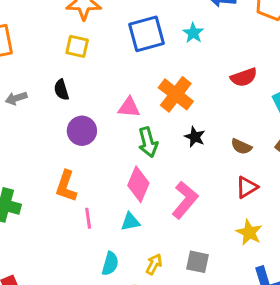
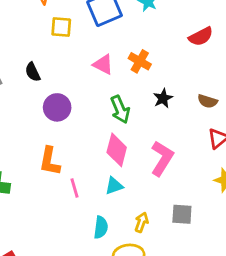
yellow square: (77, 46) -> (61, 27), moved
orange cross: (176, 94) -> (140, 61), size x0.7
pink triangle: (129, 107) -> (103, 65), moved, turned 30
black star: (195, 137) -> (163, 98), turned 30

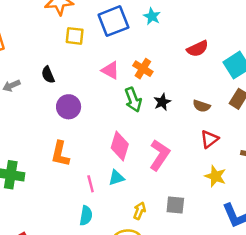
green arrow: (120, 109) -> (133, 100), moved
pink line: (74, 188) -> (91, 184), moved
cyan semicircle: (101, 227) -> (86, 216), moved

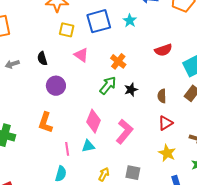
pink triangle: (110, 70) -> (81, 55), moved
green arrow: (133, 100) -> (108, 85), turned -126
brown semicircle: (201, 106) -> (162, 96), turned 64

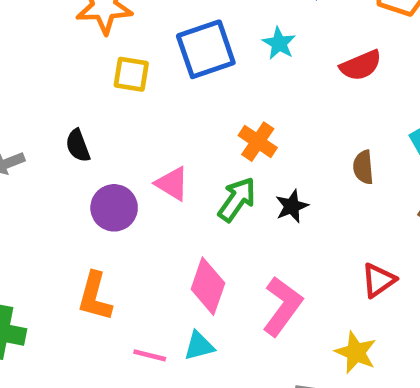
red semicircle: (163, 50) -> (361, 65), moved
pink triangle: (81, 55) -> (172, 184), moved
brown semicircle: (162, 96) -> (363, 167), moved
pink line: (67, 149) -> (150, 355), turned -64
yellow star: (167, 153) -> (356, 352), moved

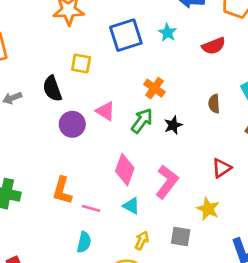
yellow square: (131, 74) -> (81, 64), moved
black semicircle: (78, 146) -> (52, 89), size x1.4
orange L-shape: (95, 296) -> (62, 190), moved
cyan triangle: (199, 346) -> (131, 206), moved, turned 42

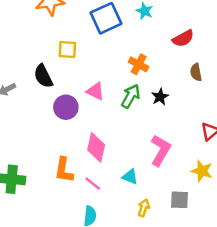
red semicircle: (214, 46) -> (183, 38), moved
pink diamond: (125, 170) -> (96, 147), moved
pink line: (91, 208) -> (93, 184), turned 30

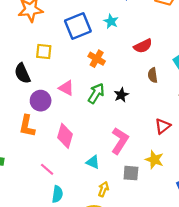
orange cross: (139, 64) -> (97, 59), moved
orange L-shape: (64, 170) -> (27, 126), moved
pink line: (93, 184) -> (47, 169), moved
gray square: (179, 200) -> (131, 173), moved

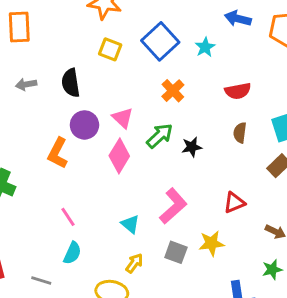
blue square: (78, 26) -> (160, 41), turned -36
yellow square: (44, 51) -> (110, 49), moved
pink diamond: (65, 136) -> (119, 156), moved
yellow star: (154, 160) -> (211, 243), turned 30

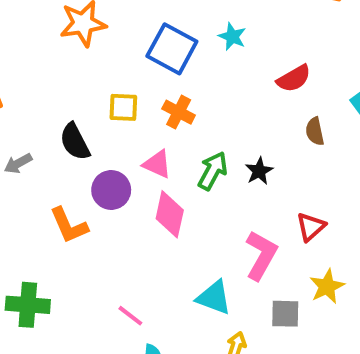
yellow square: (110, 49) -> (123, 107), moved
orange cross: (173, 91) -> (179, 112), moved
orange L-shape: (58, 153) -> (69, 225), moved, turned -32
red triangle: (234, 203) -> (311, 227), moved
cyan triangle: (130, 224) -> (214, 298), size x1.4

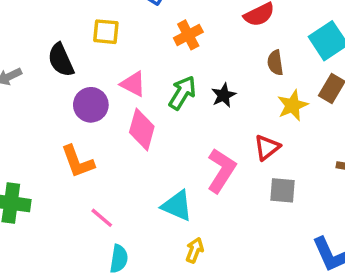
orange cross: (179, 112) -> (188, 35), moved, turned 32
orange L-shape: (69, 225) -> (78, 162), moved
yellow star: (327, 286) -> (293, 105), moved
gray square: (285, 314) -> (282, 190), moved

